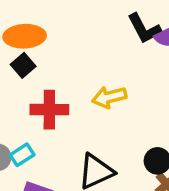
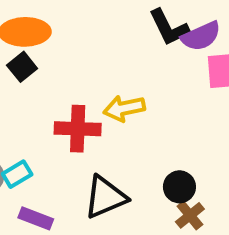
red cross: (49, 110) -> (78, 129), moved

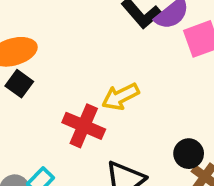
red cross: (78, 129) -> (84, 126), turned 36

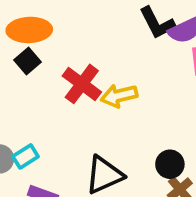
red cross: (84, 126) -> (82, 84), moved

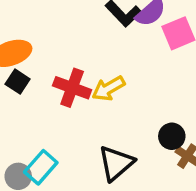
cyan rectangle: (25, 156) -> (41, 167), size x1.4

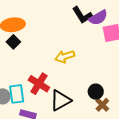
red cross: (72, 88) -> (39, 84), moved
cyan rectangle: (41, 167) -> (17, 94), turned -60

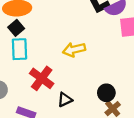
cyan rectangle: (17, 94) -> (19, 49), moved
black triangle: (60, 100) -> (65, 100), size x0.6

